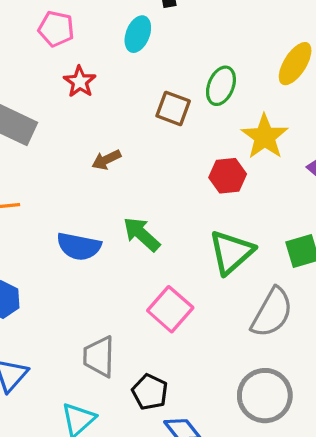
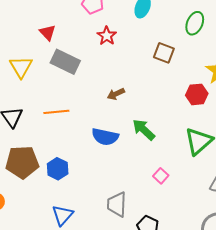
green ellipse: (221, 86) -> (195, 23), moved
brown arrow: (106, 160) -> (116, 94), moved
pink square: (170, 309) -> (161, 176), size x0.6

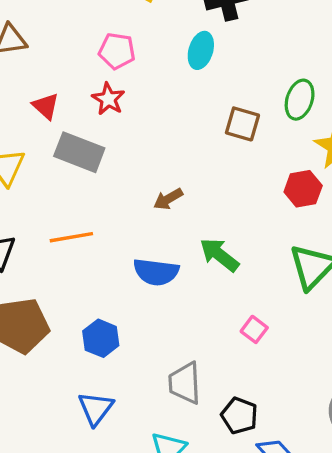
green ellipse: (195, 23) -> (300, 100), moved
red star: (107, 36) -> (108, 99), moved
blue hexagon: (58, 169) -> (101, 338), moved

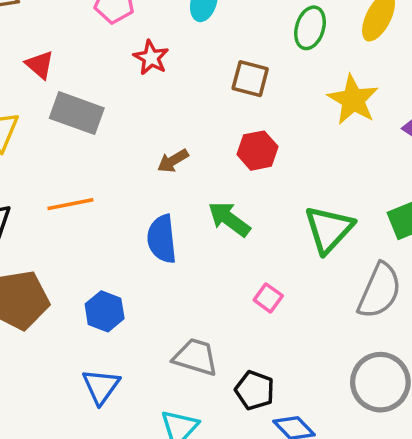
red star: (108, 99) -> (151, 58), moved
green ellipse: (300, 100) -> (310, 28), moved
red hexagon: (303, 189) -> (257, 151), moved
blue semicircle: (156, 272) -> (162, 239), turned 78
gray trapezoid: (185, 383) -> (195, 357), turned 111

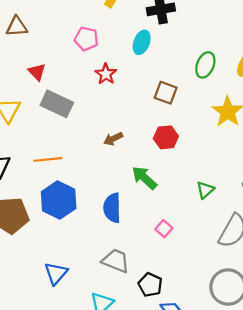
green triangle: (329, 229) -> (205, 190), size x0.6
blue semicircle: (162, 239) -> (112, 208), moved
blue hexagon: (105, 311) -> (59, 200), moved, size x1.5

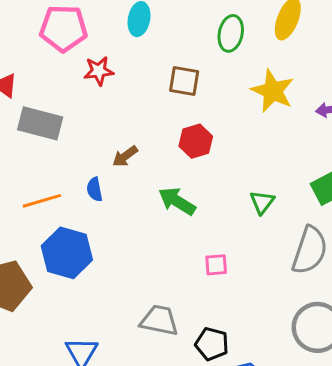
pink pentagon: (86, 39) -> (63, 28), size x1.4
red star: (106, 74) -> (99, 71), turned -30
blue semicircle: (112, 208) -> (95, 189), moved, size x0.6
pink square: (164, 229) -> (216, 265), turned -35

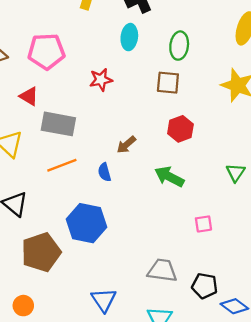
pink pentagon: (63, 28) -> (46, 51), moved
green ellipse: (231, 33) -> (179, 46), moved
orange line: (42, 201) -> (62, 165), moved

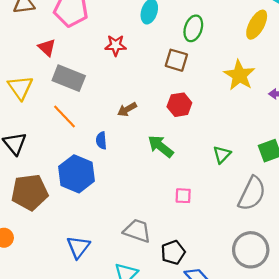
orange line: (62, 165) -> (65, 116), turned 56
blue semicircle: (104, 172) -> (101, 140), moved
black pentagon: (205, 286) -> (173, 252), turned 30

